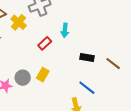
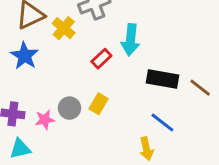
cyan arrow: (65, 30) -> (130, 40), size x1.5
black rectangle: (87, 57) -> (162, 79), size x1.5

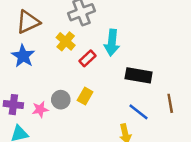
yellow cross: (64, 28) -> (66, 41), moved
brown line: (200, 88) -> (170, 103), moved, turned 42

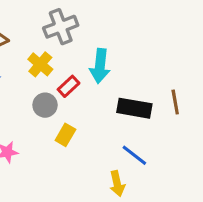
gray circle: (61, 100) -> (45, 105), moved
brown line: (170, 103) -> (175, 102), moved

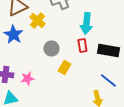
yellow cross: (40, 64) -> (37, 20), moved
red rectangle: (69, 86) -> (82, 46), moved, turned -56

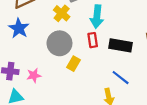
yellow cross: (37, 20) -> (62, 13), moved
gray circle: (51, 48) -> (59, 43), size x1.5

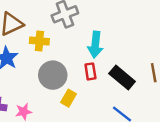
yellow cross: (62, 13) -> (39, 41), moved, turned -35
black rectangle: (121, 45) -> (122, 78), turned 30

